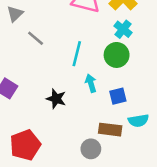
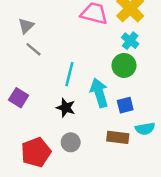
gray line: (36, 38) -> (33, 49), moved
cyan line: (77, 54) -> (69, 74), moved
cyan arrow: (91, 83) -> (99, 93), size x1.6
gray circle: (91, 149) -> (71, 142), moved

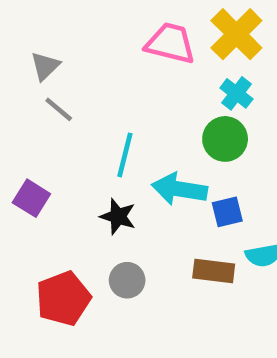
cyan arrow: (99, 93) -> (179, 189), turned -64

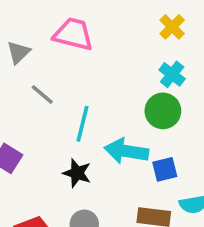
yellow cross: (236, 34) -> (172, 27), size x0.6
pink trapezoid: (170, 43) -> (73, 34), moved
gray line: (59, 109) -> (42, 94), moved

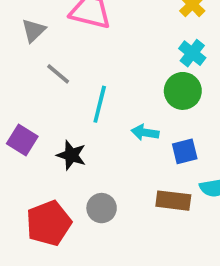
cyan arrow: (126, 151) -> (145, 132), size x0.6
black star: (77, 173) -> (71, 155), moved

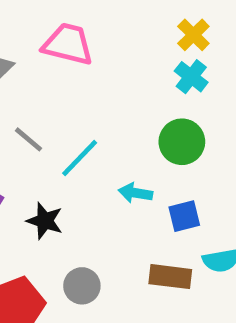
cyan cross: (192, 53) -> (191, 77), moved
gray line: (58, 74) -> (28, 139), moved
cyan line: (100, 104) -> (80, 158), turned 30

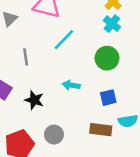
gray line: (28, 139) -> (26, 57), turned 42
cyan line: (80, 158) -> (64, 40), moved
cyan arrow: (135, 193) -> (71, 85), moved

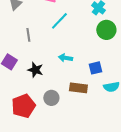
green circle: (107, 58) -> (106, 30), moved
brown rectangle: (101, 130) -> (78, 88), moved

